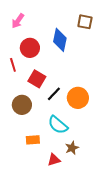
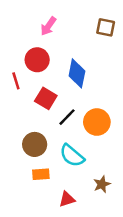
pink arrow: (18, 21) -> (48, 26), moved
blue diamond: (60, 40) -> (77, 73), moved
brown circle: (22, 105) -> (35, 144), moved
brown star: (72, 148) -> (102, 184), moved

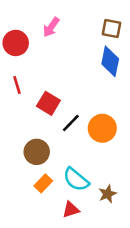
red circle: (37, 60) -> (16, 43), moved
blue diamond: (77, 73) -> (110, 61), moved
cyan semicircle: (72, 156) -> (76, 179), moved
orange rectangle: (41, 174) -> (43, 183), turned -42

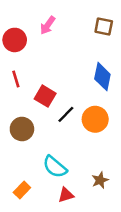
blue diamond: (110, 61) -> (102, 77), moved
brown circle: (37, 152) -> (22, 129), moved
cyan semicircle: (76, 179) -> (55, 167), moved
orange rectangle: (43, 183) -> (22, 190), moved

